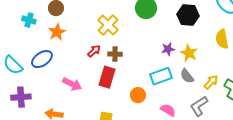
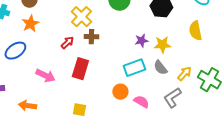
yellow star: (189, 53) -> (162, 45), turned -30
brown cross: (115, 54) -> (91, 37), moved
orange circle: (138, 95) -> (120, 92), moved

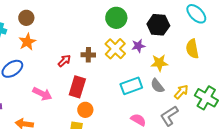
yellow cross: (81, 17) -> (115, 49), moved
purple star: (141, 41) -> (138, 46), moved
orange circle: (120, 92) -> (85, 110), moved

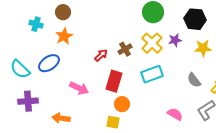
brown cross: (88, 55) -> (125, 49), turned -32
yellow star: (159, 63) -> (203, 48), moved
cyan rectangle: (131, 86) -> (152, 74), moved

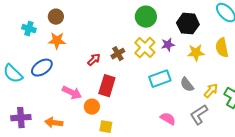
orange star: (64, 36) -> (57, 41), turned 30
cyan rectangle: (152, 74) -> (160, 79), moved
purple cross: (28, 101) -> (21, 118), moved
orange circle: (122, 104) -> (92, 107), moved

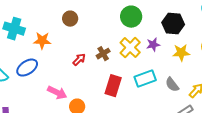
brown circle: (56, 17) -> (70, 19), moved
cyan cross: (29, 29) -> (14, 29), size x1.5
red rectangle: (107, 86) -> (113, 86), moved

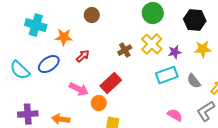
purple star: (153, 45) -> (175, 52), moved
red arrow: (79, 60) -> (83, 56), moved
red rectangle: (113, 86) -> (111, 83), moved, turned 30

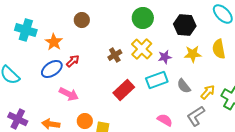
orange star: (64, 37) -> (54, 42), turned 30
blue ellipse: (49, 64) -> (52, 69), moved
red rectangle: (111, 83) -> (124, 90), moved
orange circle: (99, 103) -> (85, 121), moved
purple cross: (28, 114) -> (18, 119), turned 30

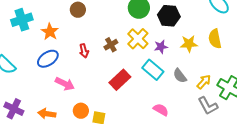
black hexagon: (185, 25) -> (169, 16), moved
cyan cross: (26, 30) -> (22, 20), turned -35
red arrow: (73, 61) -> (84, 51), moved, turned 120
cyan rectangle: (157, 80) -> (153, 70), turned 60
gray L-shape: (196, 116) -> (208, 106), moved, turned -85

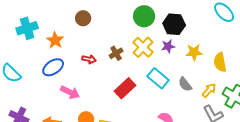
yellow semicircle: (215, 39) -> (220, 62), moved
purple star: (161, 47) -> (168, 46), moved
red arrow: (84, 51) -> (89, 59), turned -64

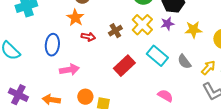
orange star: (55, 40) -> (75, 18), moved
blue ellipse: (53, 67) -> (52, 45), turned -50
pink arrow: (70, 92) -> (69, 70), turned -36

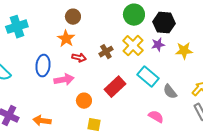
gray semicircle: (184, 62) -> (170, 92), moved
pink arrow: (69, 70) -> (64, 80), moved
orange circle: (85, 97) -> (84, 101), moved

